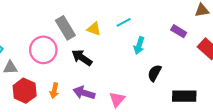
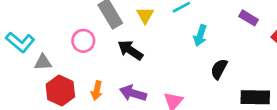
yellow triangle: (94, 29) -> (145, 15), turned 40
pink circle: (43, 50) -> (83, 41), size x0.7

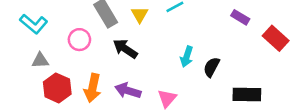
cyan arrow: (200, 35) -> (187, 57), moved
cyan L-shape: (20, 42) -> (34, 24), moved
orange arrow: (97, 91) -> (93, 88), size x1.5

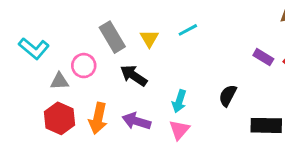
purple rectangle: (240, 17) -> (263, 57), moved
cyan arrow: (187, 57) -> (179, 101), moved
gray triangle: (40, 60) -> (60, 81), moved

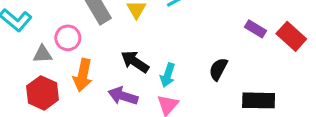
black arrow: (134, 76) -> (135, 62), moved
orange arrow: (98, 118) -> (83, 75), moved

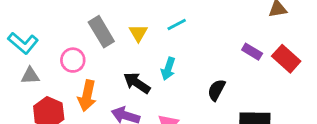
gray triangle: (43, 54) -> (30, 76), moved
cyan arrow: (168, 75) -> (168, 69), moved

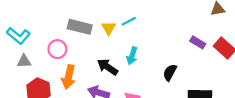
cyan line: (177, 25) -> (129, 21), moved
gray rectangle: (101, 32) -> (80, 27), turned -45

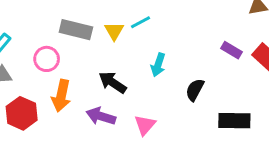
cyan arrow: (132, 56) -> (158, 65), moved

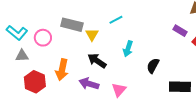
yellow triangle: (114, 31) -> (92, 35), moved
purple rectangle: (232, 50) -> (180, 31), moved
pink circle: (47, 59) -> (43, 38), moved

